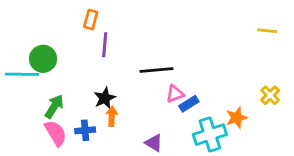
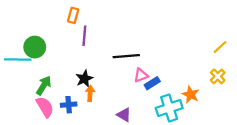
yellow line: (267, 31) -> (220, 47), moved, turned -49
orange star: (236, 118) -> (191, 94), turned -30

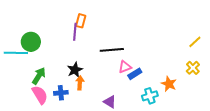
orange rectangle: (73, 15) -> (81, 21), moved
cyan cross: (169, 108) -> (150, 96), size x0.7

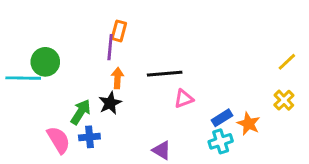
blue rectangle: (135, 74) -> (222, 118), moved
green arrow: (39, 76) -> (81, 112), moved
orange arrow: (80, 83) -> (117, 78), moved

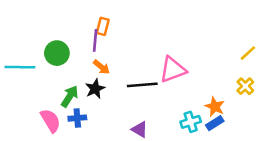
green circle: (45, 62) -> (57, 53), moved
black line: (165, 74) -> (142, 85), moved
orange arrow: (117, 78) -> (101, 67), turned 126
pink triangle: (184, 99) -> (173, 70), moved, size x1.6
blue rectangle: (222, 118) -> (215, 123), moved

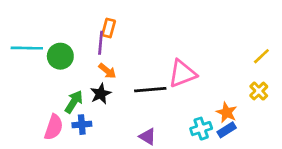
cyan line: (20, 67) -> (27, 48), moved
pink semicircle: (51, 121) -> (54, 127), turned 50

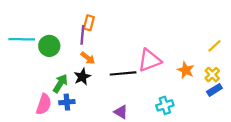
orange star: (227, 112) -> (186, 70), moved
blue rectangle: (227, 130) -> (214, 90), moved

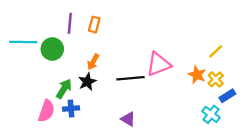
purple line: (82, 35) -> (70, 23), moved
yellow line: (214, 46) -> (216, 51), moved
orange arrow: (88, 58) -> (93, 62), turned 80
yellow cross: (212, 75) -> (216, 79), moved
cyan cross: (165, 105) -> (211, 114), moved, turned -35

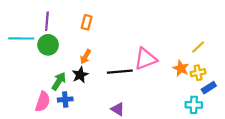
purple line: (70, 23) -> (47, 21), moved
yellow cross: (216, 79) -> (198, 73), turned 32
cyan cross: (211, 114) -> (194, 105), turned -35

